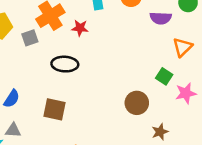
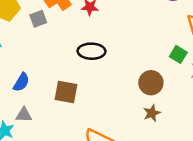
black ellipse: (65, 64) -> (92, 51), moved
brown star: (160, 132) -> (152, 113), moved

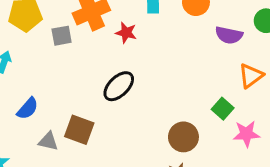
black ellipse: (92, 51) -> (119, 86), turned -56
gray triangle: (24, 115) -> (48, 141), moved

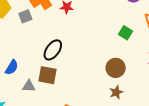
black ellipse: (119, 86) -> (53, 50), moved
green square: (223, 109) -> (126, 33), moved

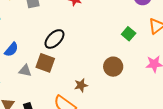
brown star: (116, 92) -> (81, 85), moved

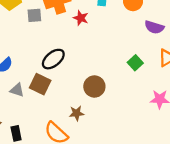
brown circle: (113, 67) -> (94, 87), moved

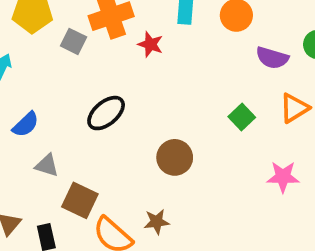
gray square: (34, 15) -> (73, 41), turned 32
brown square: (40, 84) -> (80, 200), moved
brown star: (77, 113) -> (157, 222), moved

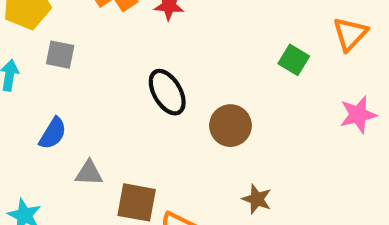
gray square: (73, 41) -> (60, 55), moved
black ellipse: (106, 113) -> (167, 92), moved, turned -66
brown star: (157, 222) -> (257, 199), moved, turned -30

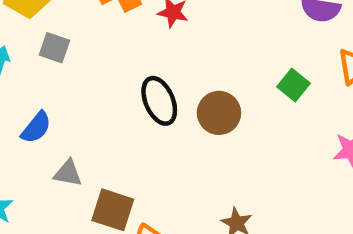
brown circle: (230, 126) -> (219, 113), moved

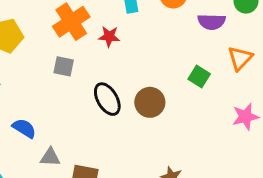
gray square: (54, 48) -> (64, 66), moved
blue semicircle: (36, 127) -> (24, 128), turned -90

